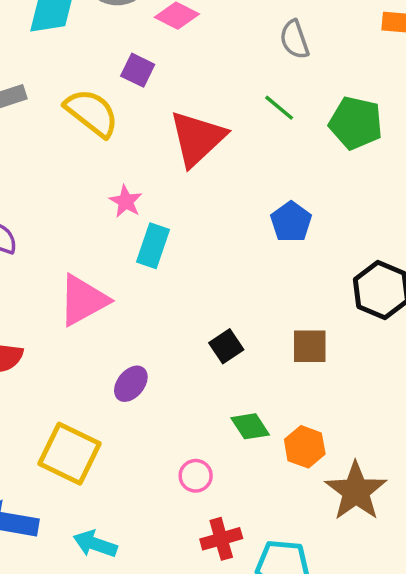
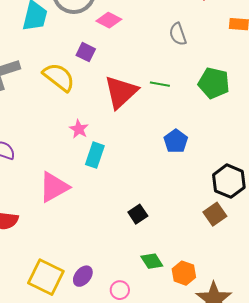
green line: (279, 108) -> (160, 84), moved, turned -30
brown square: (310, 346) -> (215, 214), moved, turned -35
purple ellipse: (131, 384) -> (83, 276), moved

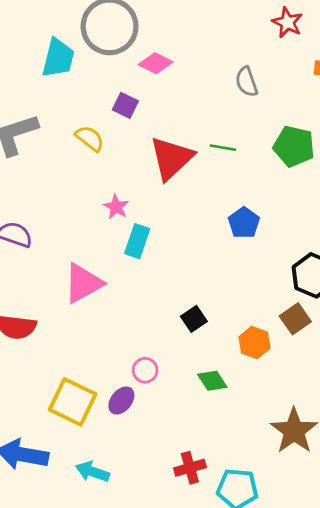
yellow semicircle: (59, 77) -> (90, 138), size x0.7
orange hexagon: (184, 273) -> (254, 343), moved
pink circle: (120, 290) -> (145, 370), moved

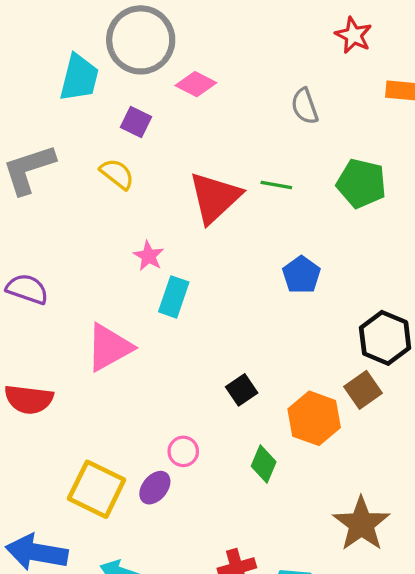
purple square: (125, 105) -> (136, 122), moved
orange hexagon: (254, 343) -> (314, 418), size x1.4
green diamond: (212, 381) -> (264, 464), turned 56

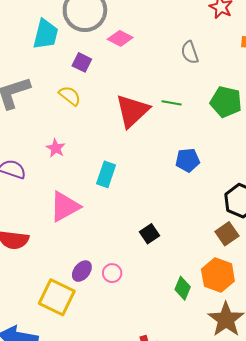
pink star: (149, 256) -> (56, 148), moved
blue pentagon: (301, 275) -> (188, 160), turned 30
orange hexagon: (314, 418) -> (218, 275), moved
green diamond: (264, 464) -> (183, 288), moved
purple ellipse: (155, 488) -> (82, 271), moved

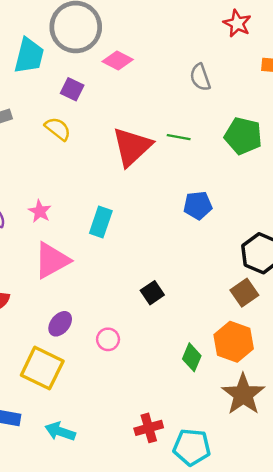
pink star: (56, 148) -> (40, 211), moved
purple ellipse: (82, 271) -> (60, 324), moved

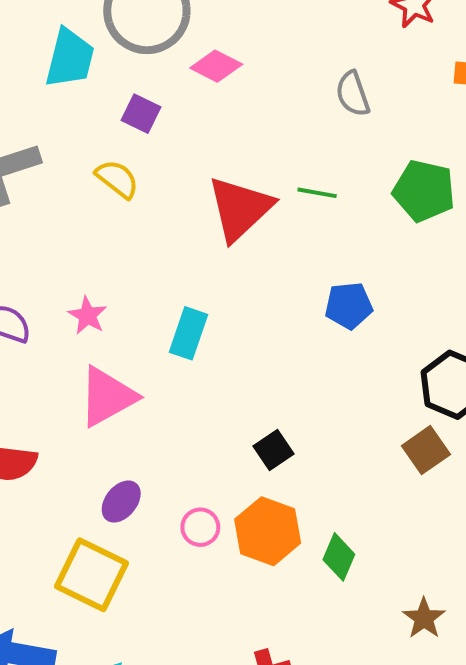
orange hexagon: (234, 342) -> (268, 531), moved
brown star: (243, 394) -> (424, 618), size x0.6

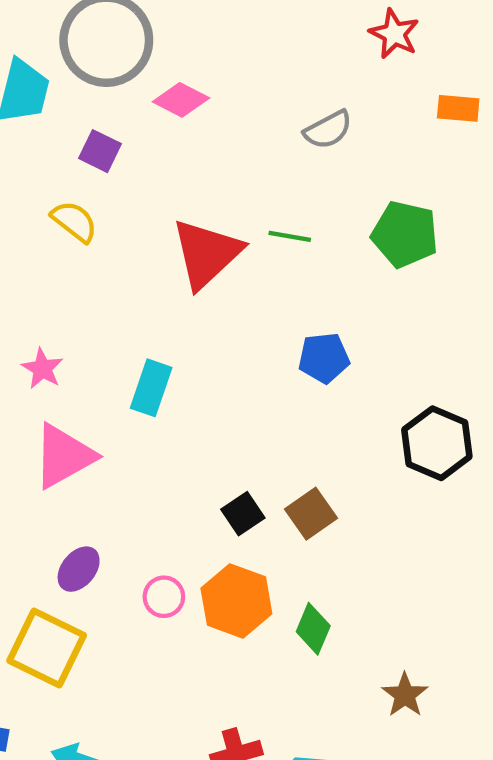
gray semicircle: (353, 94) -> (328, 130), turned -99
brown square: (426, 450) -> (311, 514), moved

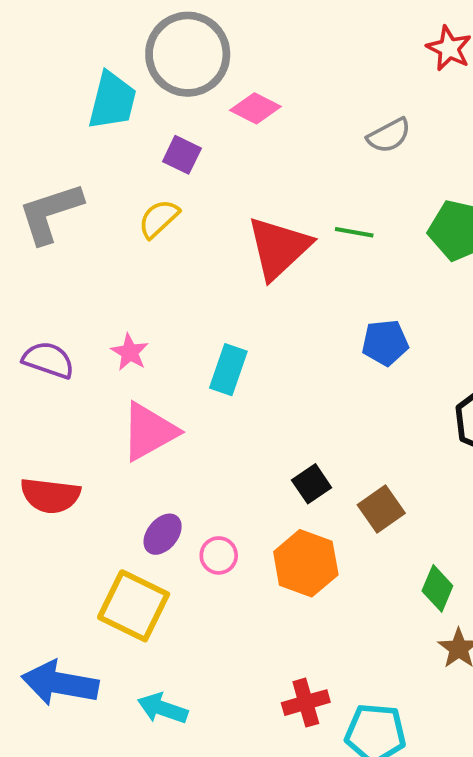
yellow semicircle: (74, 221) -> (159, 219), turned -81
brown square: (311, 514) -> (381, 509), moved
pink circle: (164, 597) -> (219, 555), moved
green diamond: (313, 629) -> (437, 588), moved

